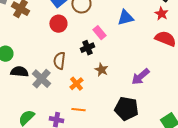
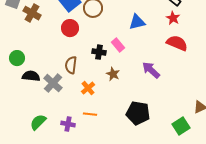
pink rectangle: (99, 33) -> (118, 45), moved
black cross: (87, 48) -> (99, 52), turned 32
purple arrow: (140, 77) -> (151, 70), moved, turned 84

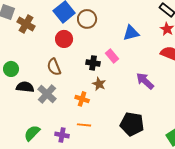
brown semicircle: (71, 65) -> (54, 67), moved, turned -30
brown star: (113, 74) -> (99, 84), moved
orange cross: (88, 88) -> (82, 99), turned -32

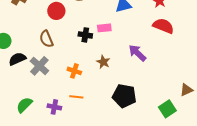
pink rectangle: (112, 56) -> (104, 28), turned -56
brown star: (99, 84) -> (103, 62), moved
black semicircle: (25, 87) -> (17, 59), turned -30

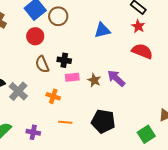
pink rectangle: (104, 28) -> (72, 77), moved
brown semicircle: (46, 39) -> (42, 64), moved
brown star: (103, 62) -> (94, 80), moved
orange line: (76, 97) -> (65, 122), moved

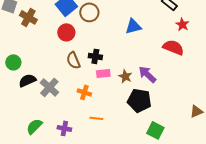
red star: (138, 26) -> (182, 24), moved
black pentagon: (103, 121) -> (139, 100), moved
green square: (146, 134) -> (155, 130), moved, turned -30

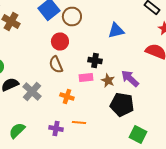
red circle: (66, 32) -> (60, 42), moved
black cross: (95, 56) -> (95, 60), moved
purple cross: (64, 128) -> (56, 128), moved

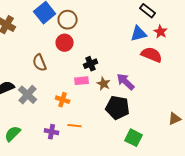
blue triangle: (116, 30) -> (139, 34), moved
red circle: (60, 42) -> (65, 43), moved
black cross: (95, 60) -> (91, 64), turned -32
brown semicircle: (56, 64) -> (40, 63), moved

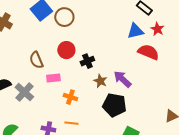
red circle: (65, 43) -> (66, 50), moved
pink rectangle: (82, 81) -> (53, 78), moved
orange cross: (63, 100) -> (70, 97), moved

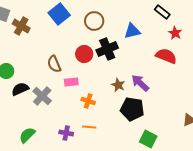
brown circle: (64, 17) -> (94, 21), moved
blue triangle: (135, 31) -> (132, 31), moved
black cross: (87, 61) -> (107, 49), moved, size x1.5

